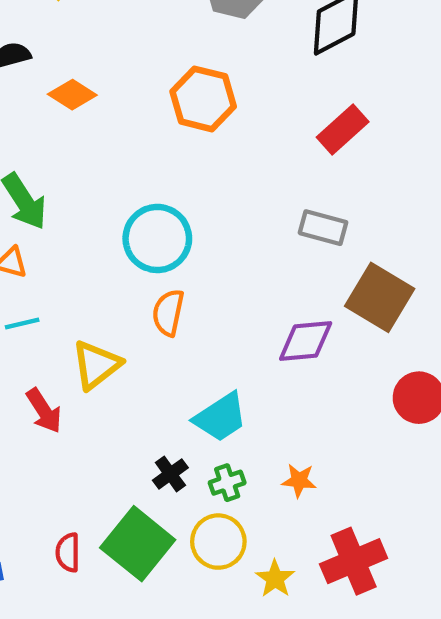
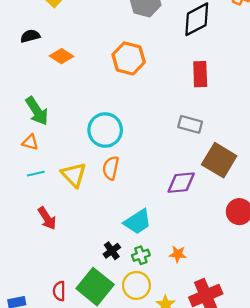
red rectangle: (343, 129) -> (200, 74), turned -50
yellow triangle: (96, 365) -> (74, 175), moved, turned -36

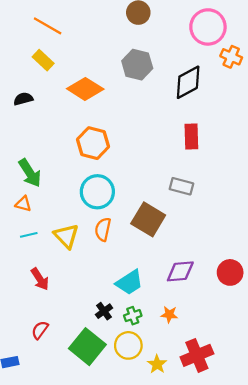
orange diamond: (62, 56) -> (85, 89), moved, size x1.5
orange hexagon: (129, 58) -> (93, 143), moved
brown square: (219, 160) -> (148, 219), moved
purple diamond: (181, 183) -> (180, 271), moved
red semicircle: (59, 291) -> (40, 330), moved, turned 36

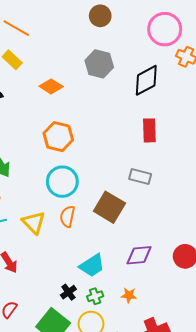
orange diamond: (85, 89) -> (51, 86), size x0.7

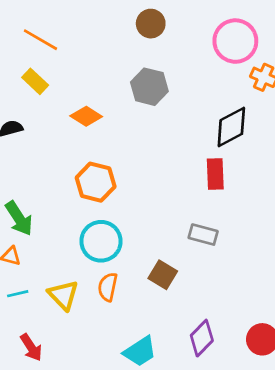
black diamond: (146, 80) -> (231, 127), moved
brown square: (109, 207) -> (163, 275), size x0.7
purple diamond: (139, 255) -> (202, 338), turned -40

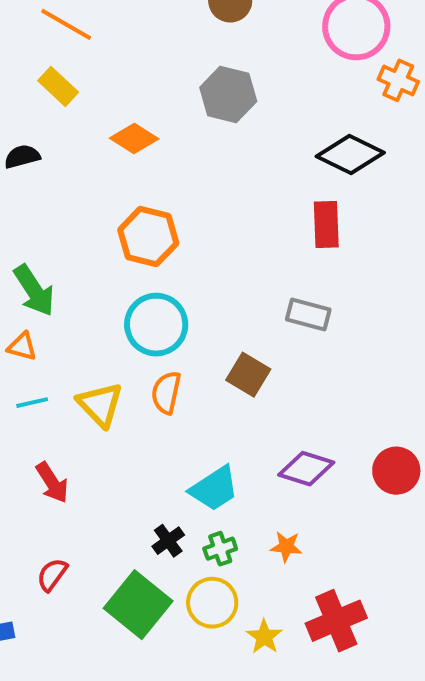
black diamond: (231, 127) -> (350, 154), turned 54
purple diamond: (202, 338) -> (306, 469), turned 63

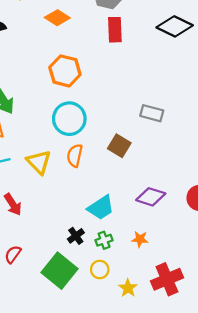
red rectangle: (326, 225) -> (115, 30), moved
yellow circle: (212, 603) -> (100, 270), size x0.7

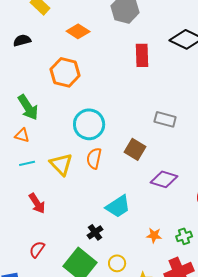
red rectangle: (115, 30) -> (142, 55), moved
orange hexagon: (65, 71) -> (65, 72), moved
purple diamond: (151, 197) -> (164, 179), moved
green cross: (104, 240) -> (184, 236), moved

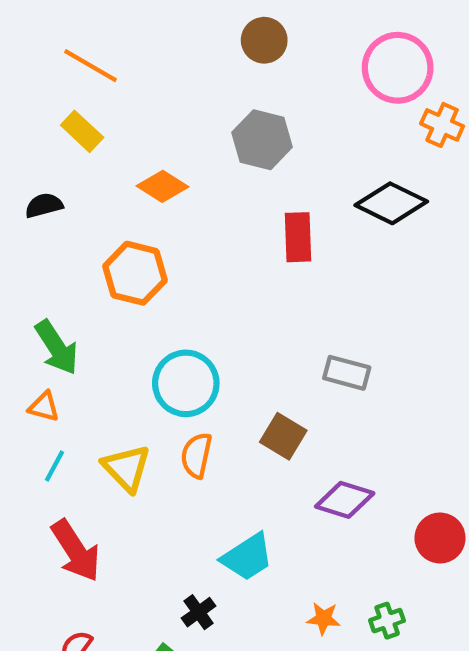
cyan line: (27, 163) -> (54, 466), turned -49
red arrow: (37, 203) -> (76, 551), size x1.4

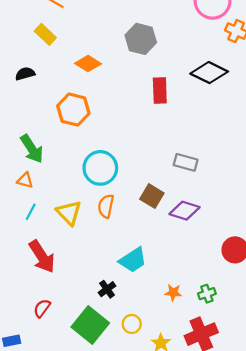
purple diamond: (345, 500) -> (184, 211), moved

